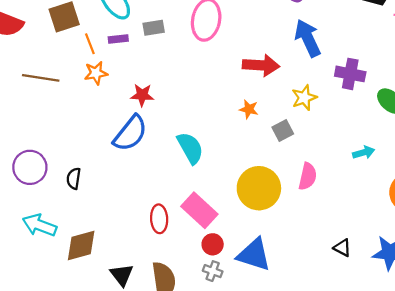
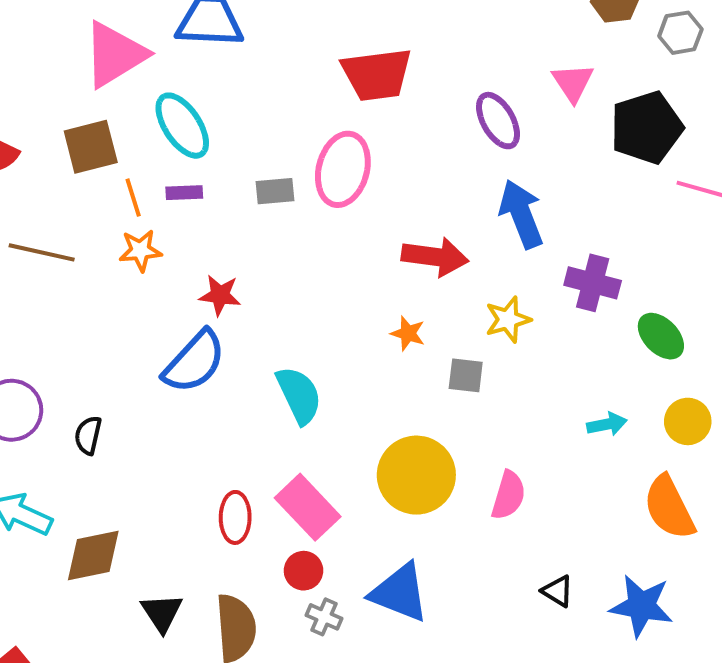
gray rectangle: (154, 28) -> (275, 191), moved
gray square: (283, 131) -> (466, 375), turned 30
pink semicircle: (308, 176) -> (508, 495), moved
red circle: (213, 244) -> (304, 571), moved

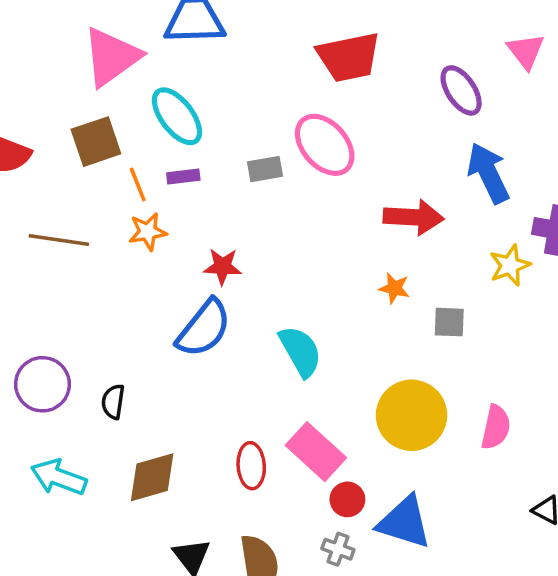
pink ellipse: (343, 169) -> (325, 145), turned -52
yellow star: (508, 320) -> (510, 265), moved
brown diamond: (93, 556) -> (152, 477), moved
red circle: (304, 571) -> (347, 499), moved

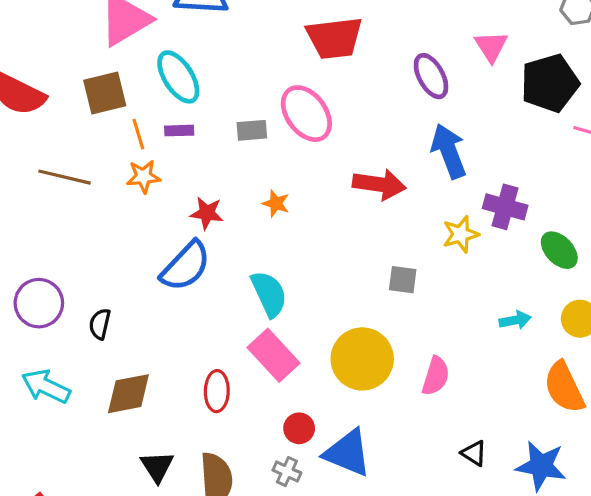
orange star: (394, 288) -> (276, 203), moved
pink rectangle: (316, 452) -> (274, 355), moved

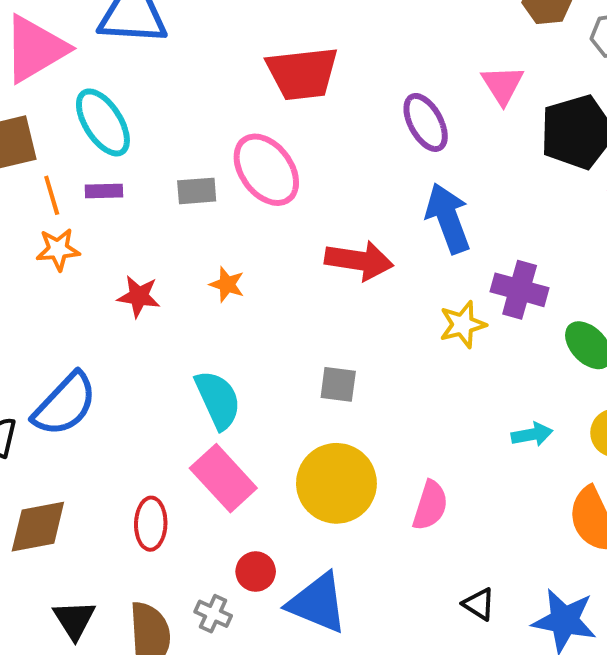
blue semicircle: (186, 266) -> (65, 404), moved
gray square: (403, 280) -> (338, 384), moved
gray cross: (287, 472) -> (213, 614), moved

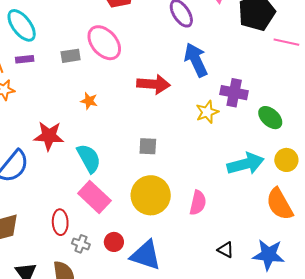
red star: (139, 296) -> (49, 136), moved, size x1.4
cyan arrow: (532, 434) -> (246, 164), size x1.8
gray cross: (213, 614) -> (81, 244), moved

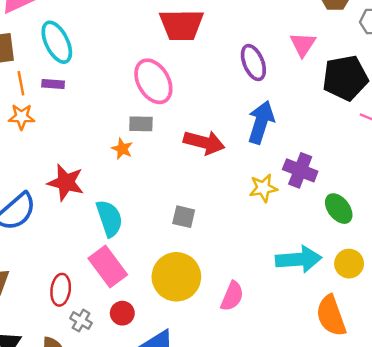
gray rectangle: (71, 56) -> (141, 124), moved
blue arrow: (196, 60) -> (261, 122), turned 32
red circle: (114, 242) -> (122, 313), moved

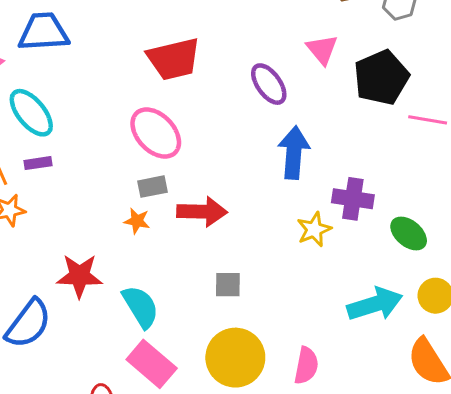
red arrow: (204, 142) -> (202, 212), moved

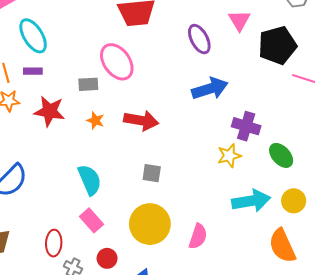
blue arrow: (294, 153) -> (210, 89), turned 60
gray rectangle: (152, 187) -> (88, 84), moved
yellow star: (314, 229) -> (229, 156), moved
red star: (79, 276) -> (49, 111), moved
pink rectangle: (152, 364) -> (92, 220), size x0.7

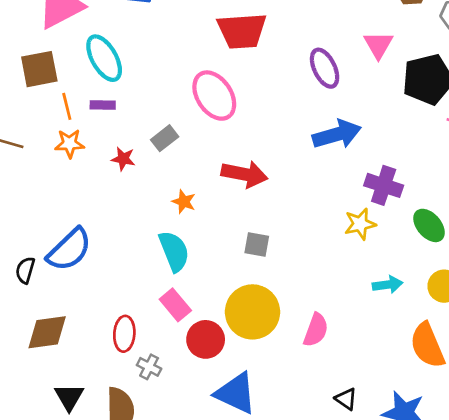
gray rectangle: (88, 84) -> (165, 138), moved, turned -36
red star: (49, 111) -> (123, 159), size x0.6
orange star: (95, 121) -> (184, 202), moved
cyan arrow: (251, 201) -> (388, 285), size x0.6
red circle: (107, 258) -> (206, 339), moved, size x1.4

